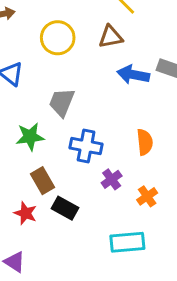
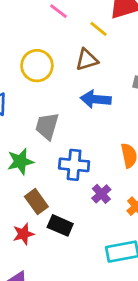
blue arrow: (133, 75) -> (96, 99), moved
red star: (25, 213) -> (23, 234), turned -30

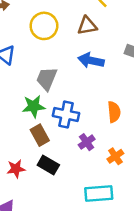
green star: (20, 161) -> (34, 106), moved
brown rectangle: (36, 202) -> (40, 135), moved

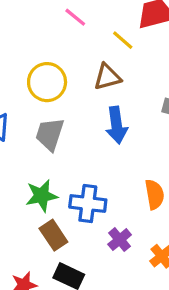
blue arrow: (91, 60) -> (117, 125), turned -105
gray trapezoid: (47, 79) -> (50, 134), moved

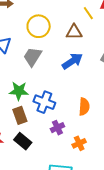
blue arrow: (117, 125) -> (72, 61), turned -130

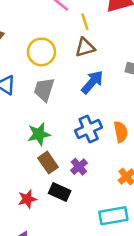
yellow line: (88, 13) -> (85, 22), moved, turned 32
blue cross: (44, 102) -> (89, 129), moved, turned -30
purple cross: (57, 128) -> (79, 167), moved

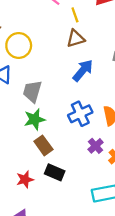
yellow circle: (41, 52) -> (19, 45), moved
gray trapezoid: (44, 90) -> (32, 91), moved
purple cross: (79, 167) -> (96, 146), moved

